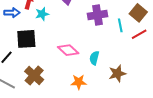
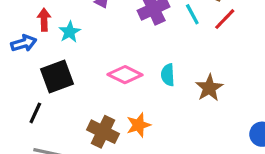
brown cross: (34, 75) -> (103, 132), moved
orange star: (79, 82) -> (139, 125), moved

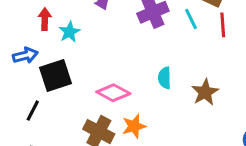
red line: (225, 19) -> (223, 25), turned -50
blue arrow: (24, 43) -> (25, 55), moved
pink diamond: (125, 75) -> (113, 93), moved

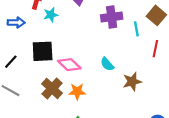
red line: (223, 25) -> (155, 49), moved
black square: (55, 76) -> (43, 51), moved
cyan semicircle: (165, 78) -> (107, 64), turned -56

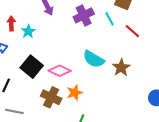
red line: (155, 49) -> (132, 31), turned -42
black square: (43, 51) -> (32, 67), turned -30
cyan semicircle: (107, 64) -> (94, 59), size x1.5

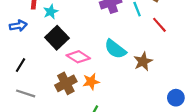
black square: (32, 67) -> (57, 38), moved
brown cross: (51, 97) -> (66, 83), turned 30

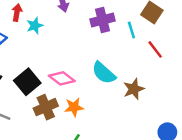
black square: (57, 38) -> (27, 82), moved

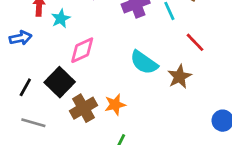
red line: (155, 49) -> (195, 42), moved
pink diamond: (62, 78) -> (82, 50), moved, turned -55

